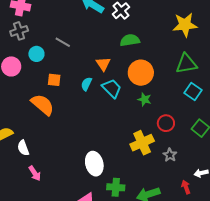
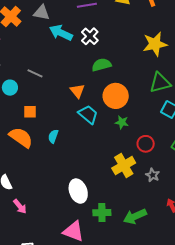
cyan semicircle: (86, 84) -> (53, 136), moved

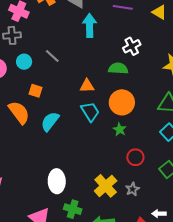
cyan arrow: (61, 33) -> (90, 25), turned 45
white cross: (90, 36) -> (132, 46), moved
orange triangle: (77, 91) -> (87, 86), turned 49
cyan semicircle: (53, 136) -> (50, 121), size x1.5
yellow cross: (124, 166) -> (106, 186), moved, turned -30

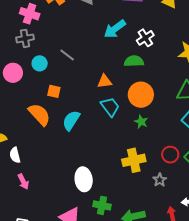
cyan arrow: (90, 25) -> (115, 29), moved, turned -120
red circle: (135, 157) -> (170, 155), moved
yellow cross: (106, 186) -> (134, 160), moved, turned 35

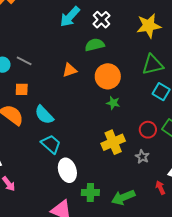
gray line: (67, 55) -> (24, 61), moved
cyan trapezoid: (110, 107) -> (51, 144), moved
cyan semicircle: (71, 120) -> (44, 115), turned -65

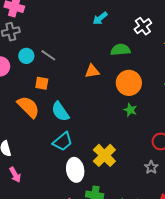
cyan arrow: (70, 17) -> (100, 18), size x0.7
white cross: (102, 20) -> (143, 26), moved
yellow cross: (113, 142) -> (104, 155), moved, turned -30
cyan trapezoid: (51, 144) -> (63, 142), turned 90

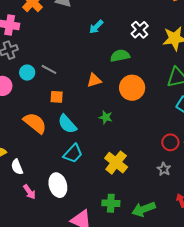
orange square: (42, 83) -> (57, 97), moved
green star: (130, 110) -> (106, 117), moved
white ellipse: (75, 170) -> (58, 185), moved

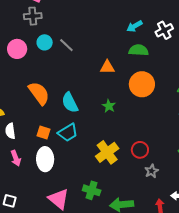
cyan arrow: (96, 27) -> (135, 26), moved
orange square: (57, 97) -> (44, 133), moved
red circle: (170, 142) -> (140, 150), moved

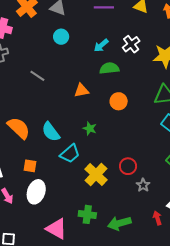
cyan circle: (45, 42) -> (61, 37), moved
orange circle: (142, 84) -> (119, 101), size x0.7
cyan trapezoid: (68, 133) -> (70, 154), moved
white ellipse: (45, 159) -> (36, 192), turned 30

